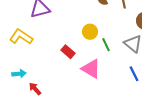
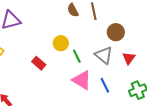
pink triangle: (91, 69) -> (82, 80), moved

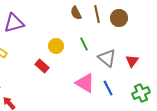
brown circle: (116, 32) -> (119, 18), moved
yellow circle: (61, 43) -> (56, 46), moved
green line: (77, 56) -> (84, 44), moved

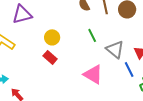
yellow circle: (56, 46) -> (52, 37), moved
blue line: (108, 88) -> (129, 69), moved

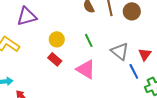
green line: (92, 35) -> (89, 40), moved
pink triangle: (93, 74) -> (86, 69), moved

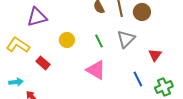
gray triangle: (120, 51) -> (126, 39), moved, turned 36
red rectangle: (55, 59) -> (43, 63), moved
blue line: (134, 71) -> (138, 79), moved

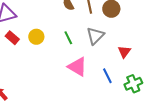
red rectangle: (43, 63) -> (12, 38), moved
pink triangle: (96, 70) -> (77, 67), moved

